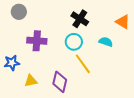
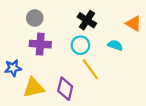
gray circle: (19, 12) -> (35, 18), moved
yellow triangle: (31, 81) -> (34, 88), size x1.5

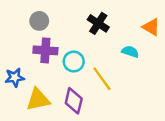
cyan circle: (80, 45) -> (74, 61), moved

